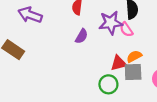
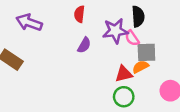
gray square: (133, 72) -> (146, 52), moved
green circle: (108, 84) -> (124, 97), moved

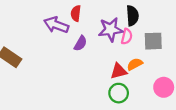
purple arrow: (29, 22) -> (56, 25), moved
pink semicircle: (132, 38) -> (127, 36), turned -133
gray square: (146, 52) -> (153, 41), moved

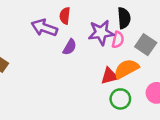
gray square: (153, 41) -> (146, 45), turned 36
orange semicircle: (135, 64) -> (126, 69), size x1.5
green circle: (119, 93) -> (120, 99), moved

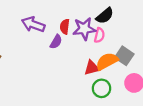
red semicircle: (65, 16) -> (65, 27), moved
black semicircle: (124, 18) -> (105, 16), turned 54
gray square: (146, 45) -> (124, 56), moved

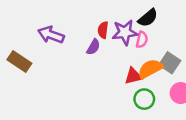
purple arrow: (33, 24) -> (51, 35), moved

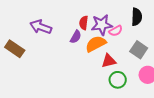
black semicircle: (148, 18) -> (137, 17), moved, turned -48
pink semicircle: (142, 40) -> (116, 31), turned 48
orange semicircle: (150, 69) -> (96, 44), moved

